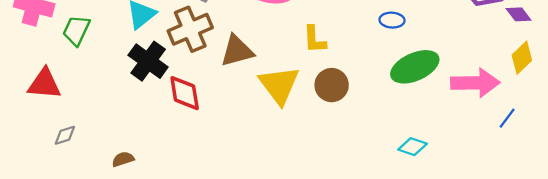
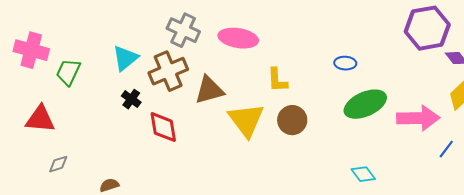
black cross: (148, 61) -> (131, 99), size x0.6
cyan diamond: (413, 147) -> (363, 174), turned 35

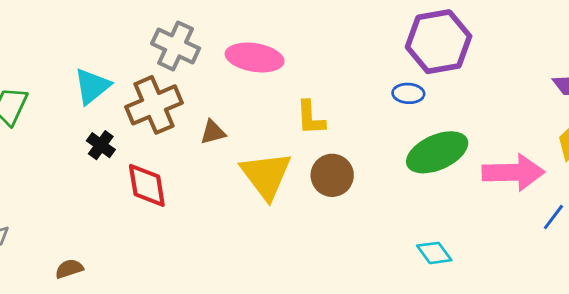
purple hexagon: (427, 28) -> (439, 42), moved
brown triangle: (209, 90) -> (213, 132), size x0.6

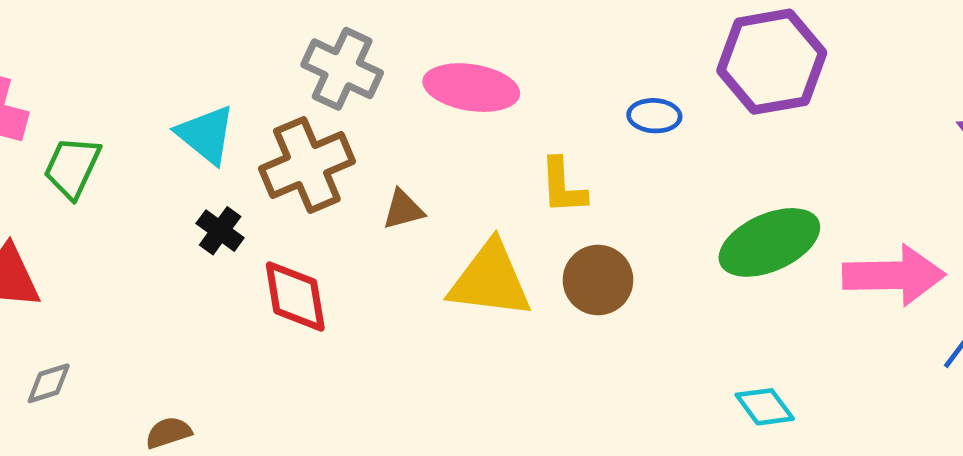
cyan triangle: (92, 86) -> (206, 134), turned -42
blue ellipse: (408, 93) -> (654, 116), moved
yellow triangle: (266, 175) -> (490, 280), turned -46

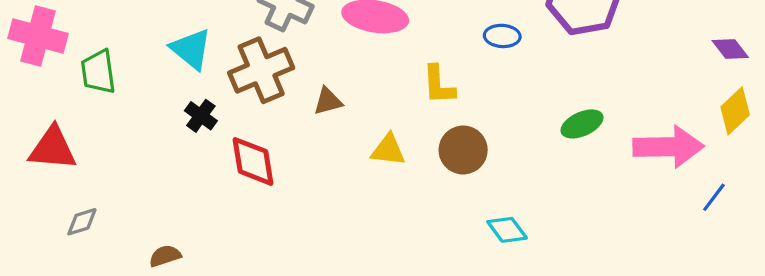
green trapezoid: (72, 167) -> (98, 72), turned -33
green ellipse: (769, 242) -> (582, 124), size x0.6
yellow triangle: (490, 280) -> (388, 150), size x0.6
cyan diamond: (765, 407) -> (507, 230), moved

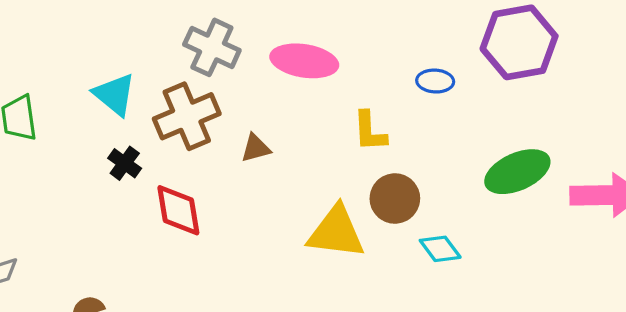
green ellipse: (582, 124) -> (517, 172), size x1.5
yellow triangle: (388, 150) -> (336, 232), moved, size x1.6
cyan diamond: (507, 230) -> (440, 249), moved

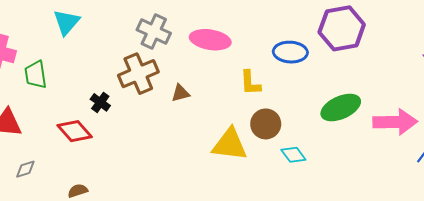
blue ellipse: (435, 81) -> (290, 52), size x1.5
cyan triangle: (115, 94) -> (66, 22), moved, turned 32
red diamond: (178, 210) -> (75, 131), moved, turned -32

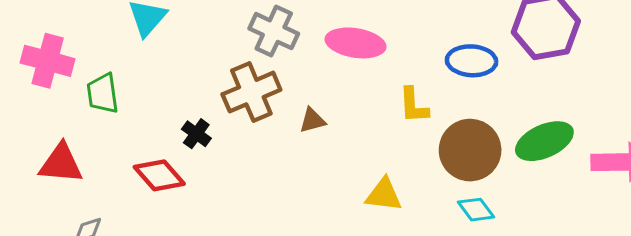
brown circle: (266, 124) -> (470, 150), moved, size x1.4
yellow triangle: (230, 144) -> (384, 195), size x0.7

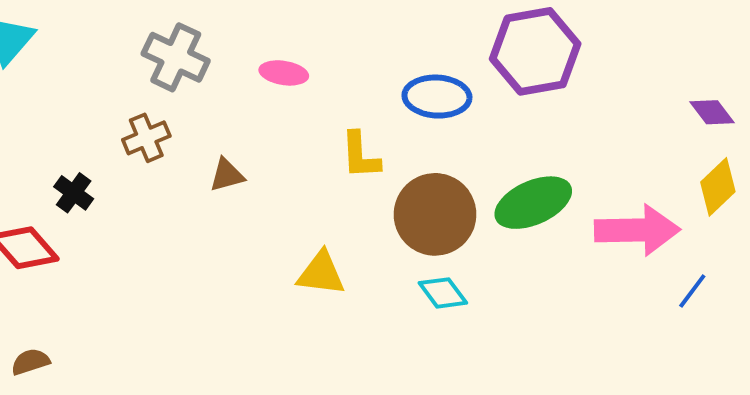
pink ellipse: (356, 43) -> (284, 73), size x0.6
brown cross: (251, 92) -> (146, 138), size x0.6

